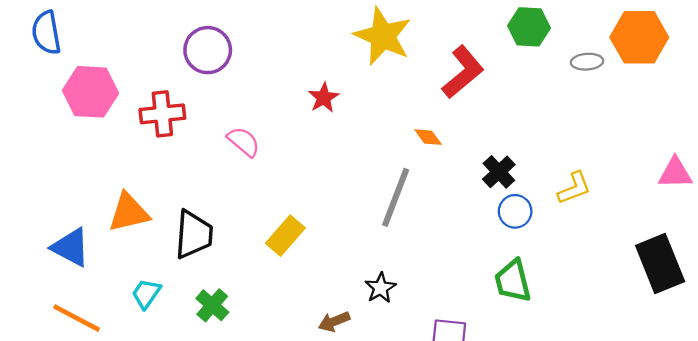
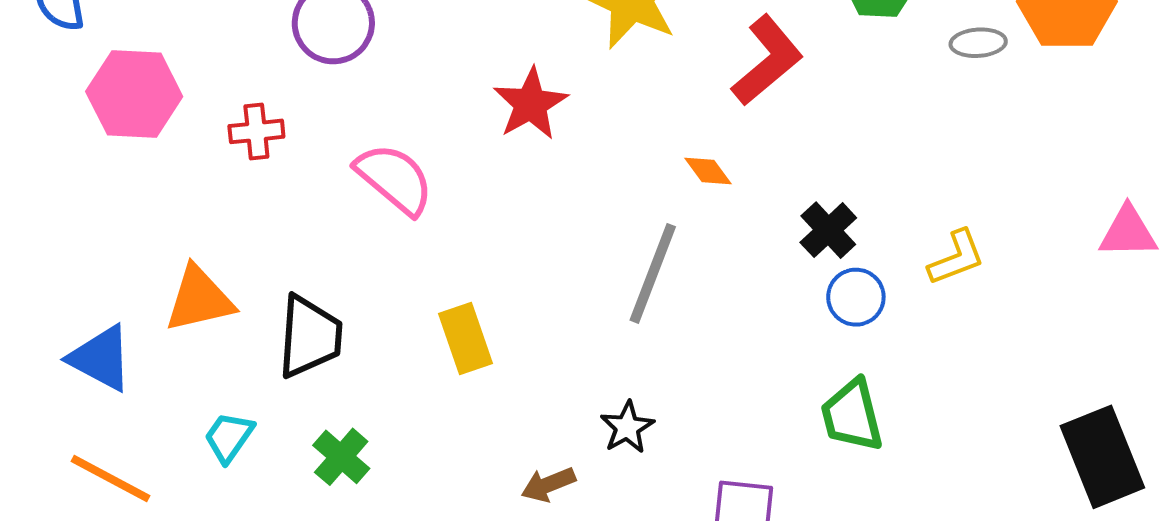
red star: (324, 98) -> (531, 104), size x1.4
red cross: (162, 114) -> (256, 131), size x0.7
pink semicircle: (244, 142) -> (394, 179), size x1.4
yellow rectangle: (285, 236) -> (465, 339), turned -60
black rectangle: (660, 264) -> (1102, 457), moved

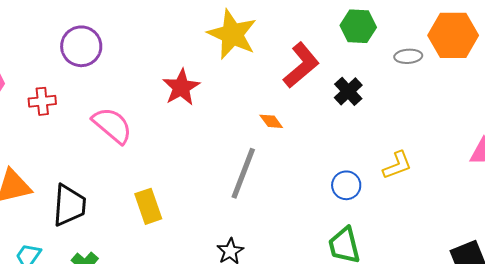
black cross: (828, 230) -> (348, 91), moved

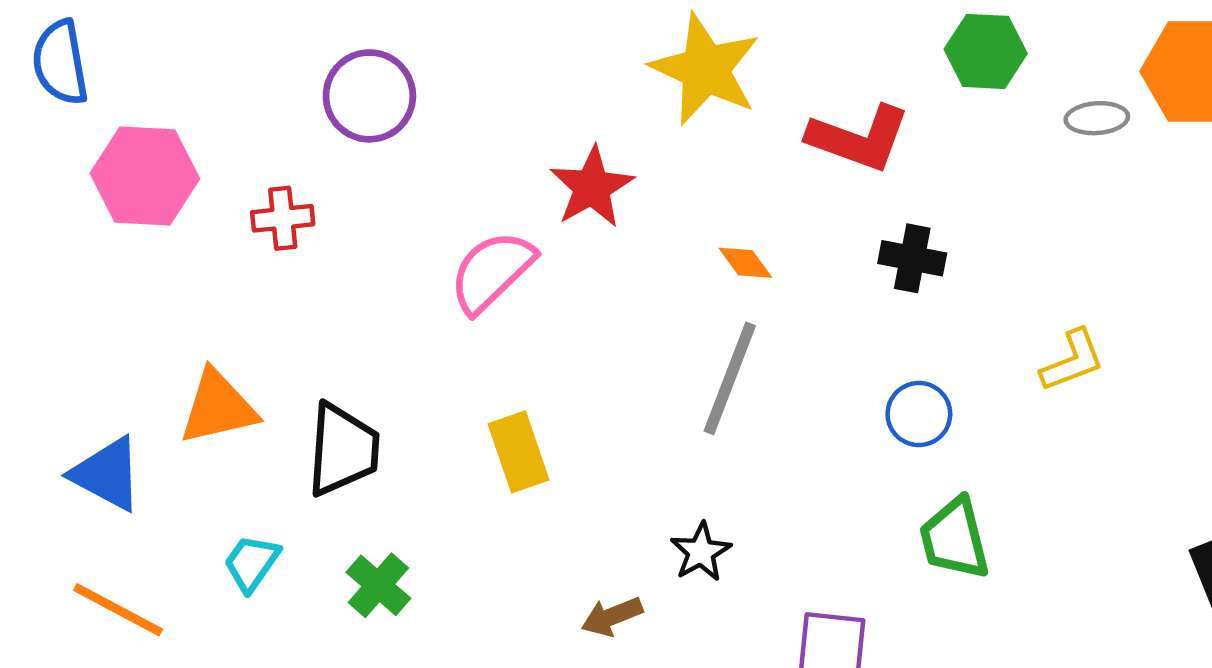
red L-shape: (301, 65) -> (859, 138), turned 60
black cross: (348, 91) -> (912, 258), moved, turned -36
orange diamond: (271, 121) -> (745, 263), moved
pink semicircle: (112, 125) -> (492, 272), moved, turned -84
blue circle: (346, 185) -> (919, 414), moved

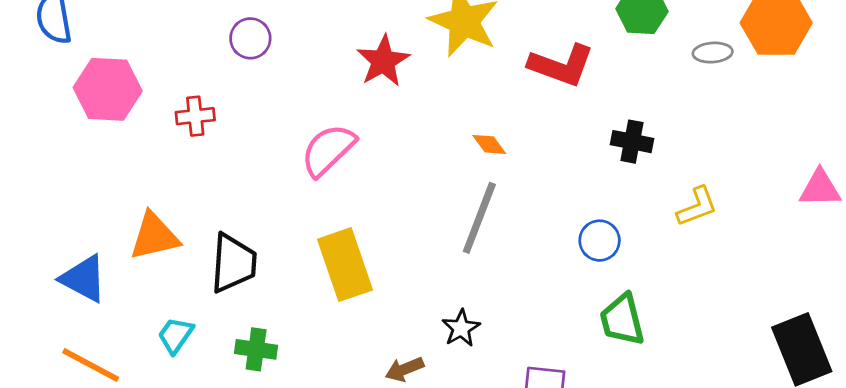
purple circle: (369, 96) -> (250, 38), size x0.7
red star: (592, 187) -> (383, 61), moved
black cross: (912, 258) -> (632, 142), moved
yellow rectangle: (518, 452) -> (345, 265), size x1.4
green cross: (378, 585) -> (256, 349), turned -33

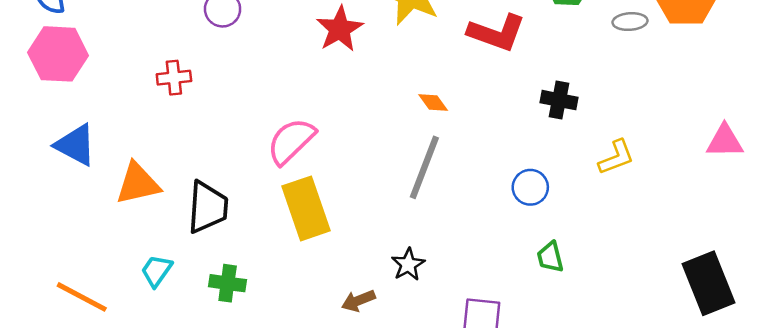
pink hexagon: (108, 89) -> (58, 54), moved
pink semicircle: (328, 150) -> (291, 141), moved
blue triangle: (84, 279) -> (75, 145), moved
green trapezoid: (622, 320) -> (550, 257), size x0.7

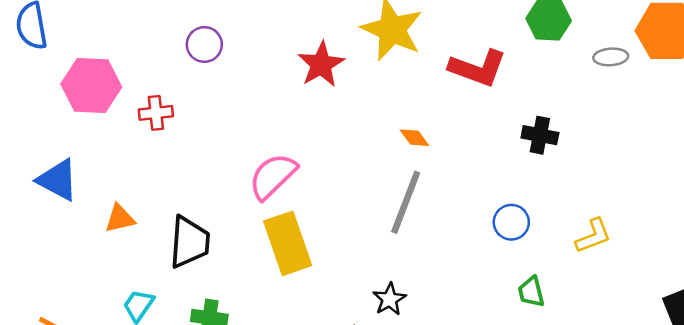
pink hexagon: (58, 54) -> (91, 86), moved
yellow L-shape: (616, 157) -> (593, 236), moved
orange triangle: (138, 184) -> (120, 218), size x0.7

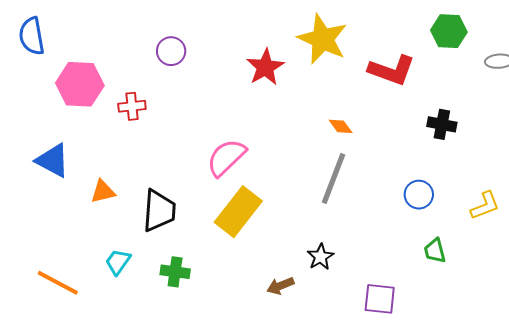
yellow rectangle: (288, 243) -> (238, 212), turned 57

